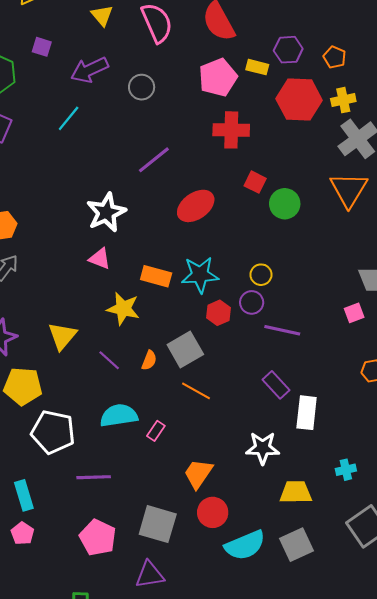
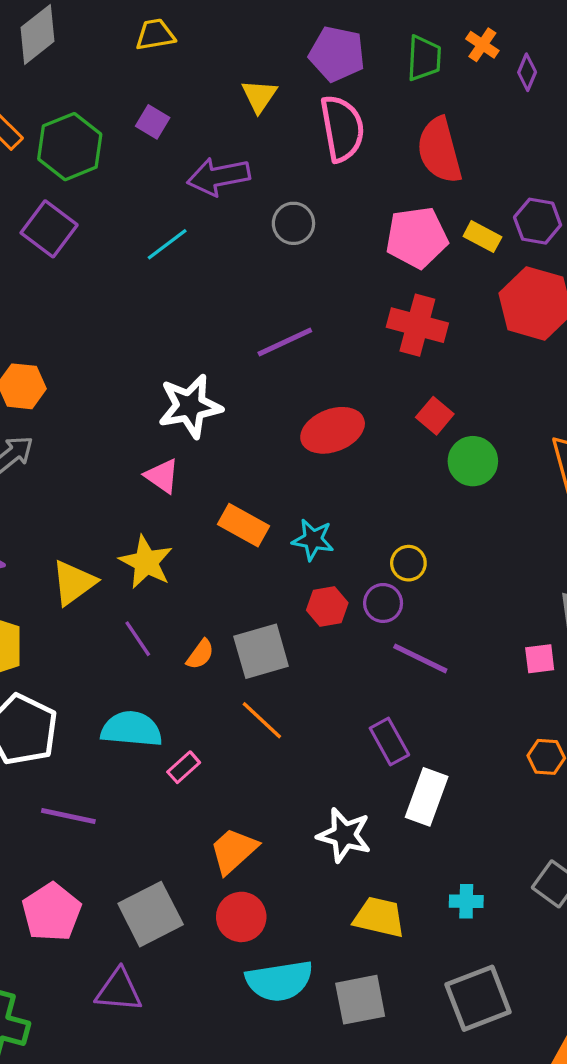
cyan star: (200, 275) -> (313, 540), size x0.7
yellow star: (123, 309) -> (146, 562), moved
gray square: (158, 524) -> (151, 914), turned 33

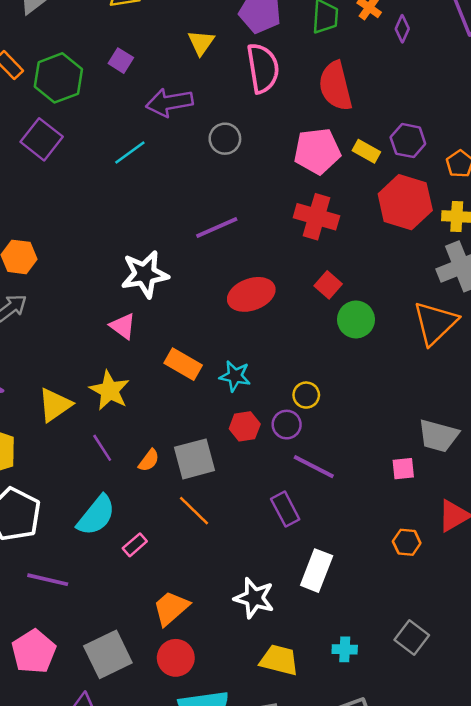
cyan semicircle: (131, 729) -> (96, 515), turned 123
purple rectangle: (389, 741) -> (285, 509), moved

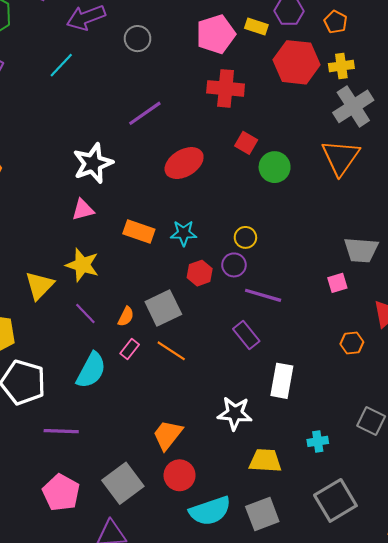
pink triangle: (123, 326) -> (83, 210), turned -40
pink rectangle: (135, 545) -> (130, 349), moved

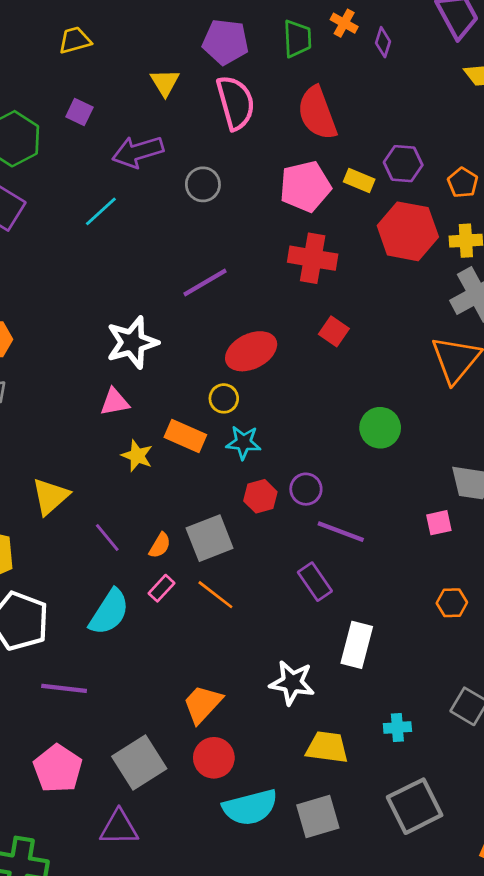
green circle: (275, 167) -> (380, 428), moved
yellow circle: (245, 237) -> (224, 398), moved
yellow star: (82, 265) -> (137, 456), moved, size x0.7

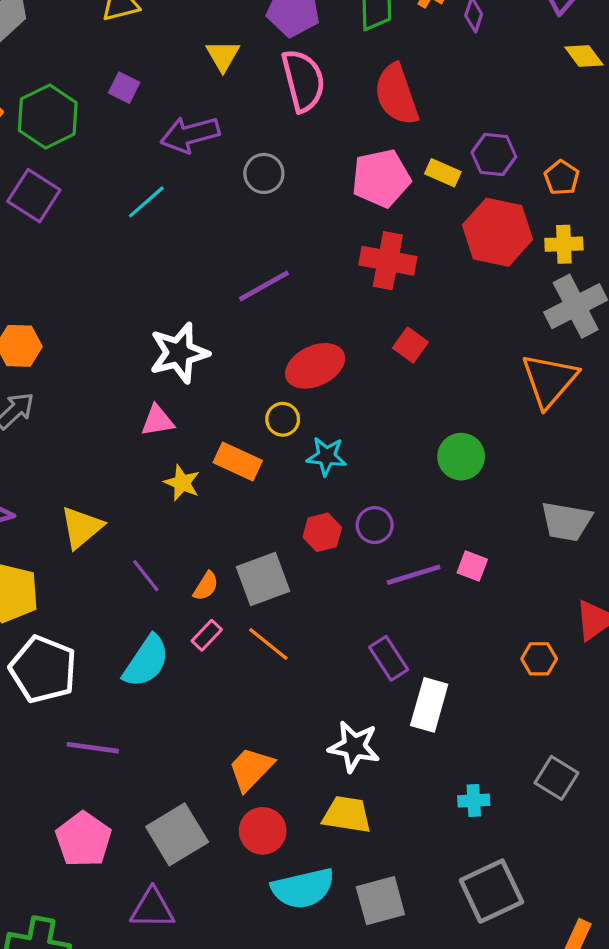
cyan star: (243, 443) -> (326, 456), moved
pink square: (439, 523) -> (472, 566), moved, turned 32
purple line: (341, 532) -> (414, 575), turned -39
purple rectangle: (315, 582) -> (389, 658), moved
yellow trapezoid: (327, 747) -> (347, 815), moved

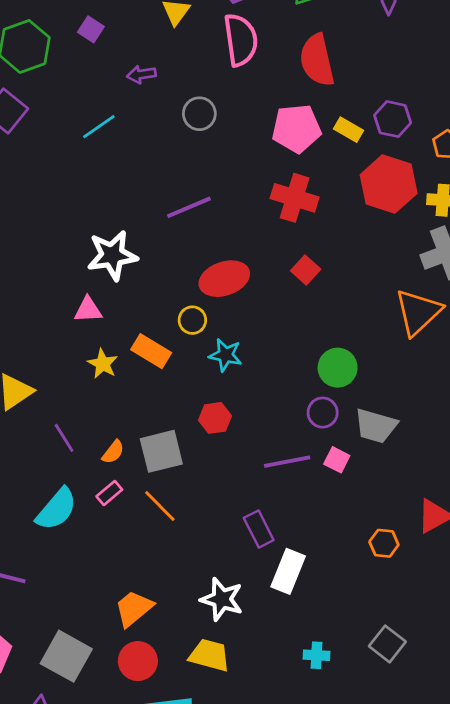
purple arrow: (190, 134) -> (141, 74), size x0.6
gray trapezoid: (566, 521) -> (376, 426), moved
purple circle: (375, 525) -> (323, 413), moved
gray square: (177, 834) -> (66, 656), turned -36

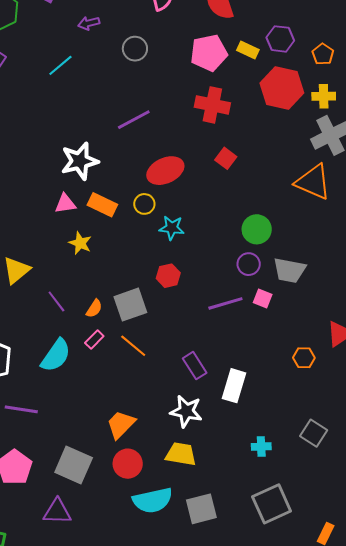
orange triangle: (418, 312) -> (313, 182), turned -48
orange rectangle: (151, 351) -> (102, 205), moved
purple rectangle: (259, 529) -> (195, 366), moved

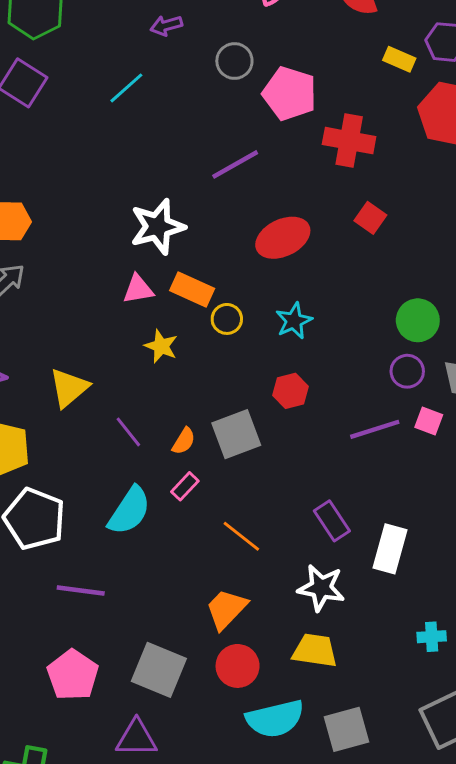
pink pentagon: (209, 53) -> (290, 93), moved, turned 30
yellow circle: (144, 204) -> (227, 319), moved
cyan star: (172, 228) -> (294, 321), turned -30
orange line: (133, 346) -> (241, 536), moved

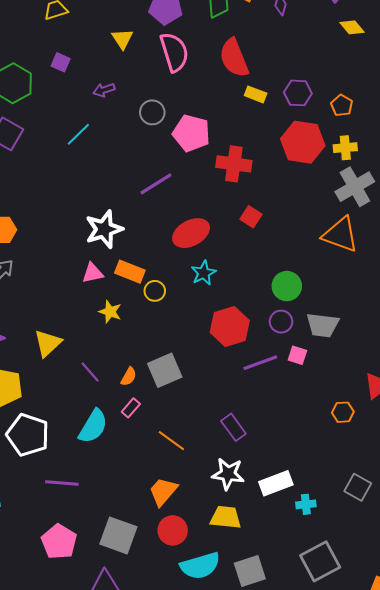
yellow rectangle: (399, 59) -> (256, 94), moved
cyan star: (294, 321) -> (204, 273), moved
red hexagon: (290, 391) -> (230, 326), moved, size x1.6
white rectangle: (390, 549) -> (276, 483), moved, turned 56

